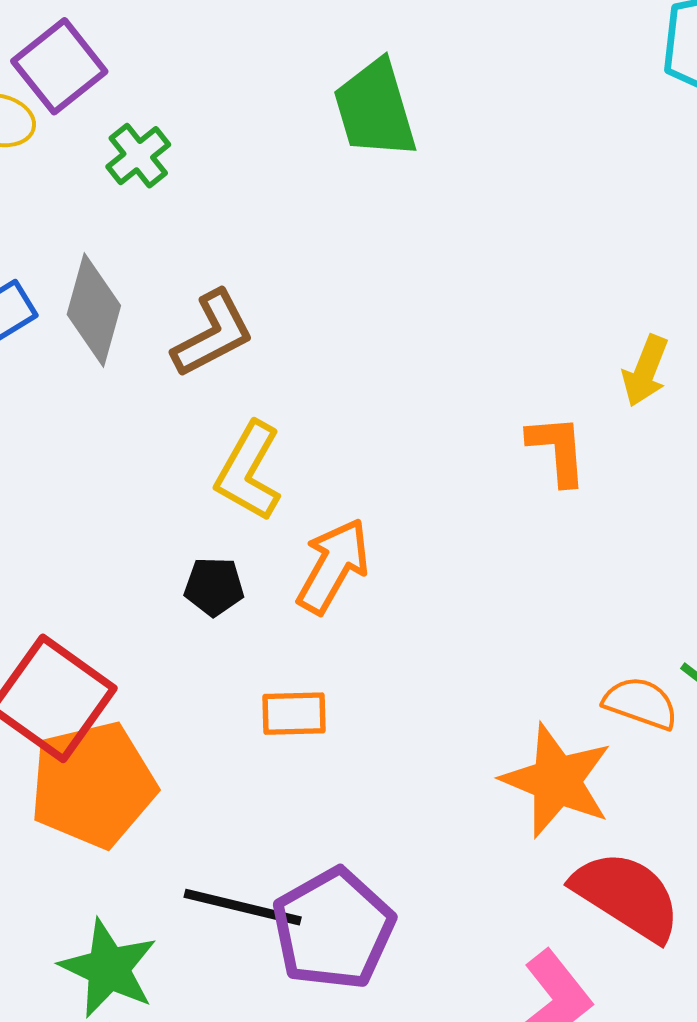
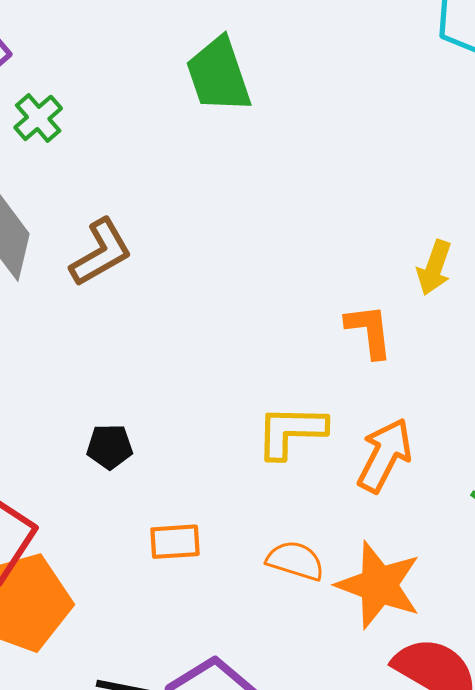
yellow L-shape: (249, 471) -> (291, 431), moved, turned 64
orange arrow: (333, 566) -> (385, 455), moved
orange semicircle: (641, 703) -> (295, 561), moved

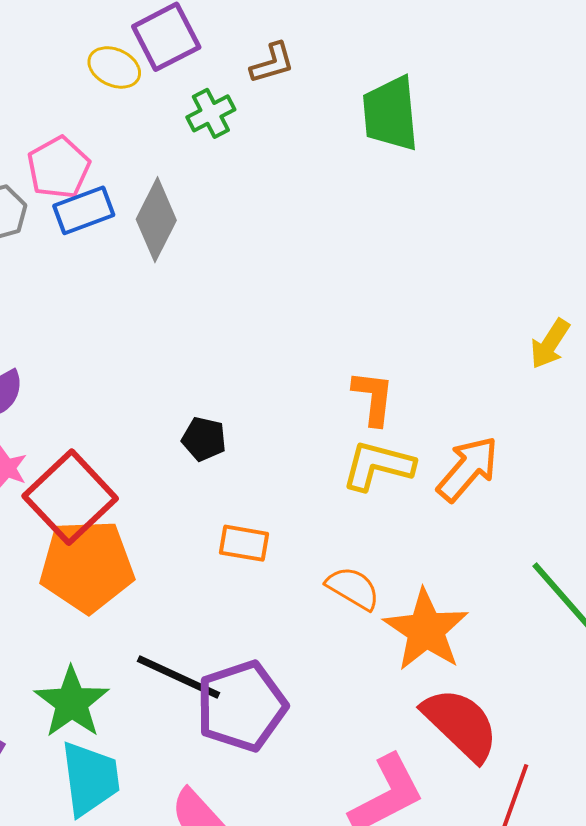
brown L-shape: (101, 253) -> (272, 63), moved, size x0.7
orange L-shape: (369, 331) -> (373, 398), moved
orange arrow: (385, 455) -> (468, 469), moved

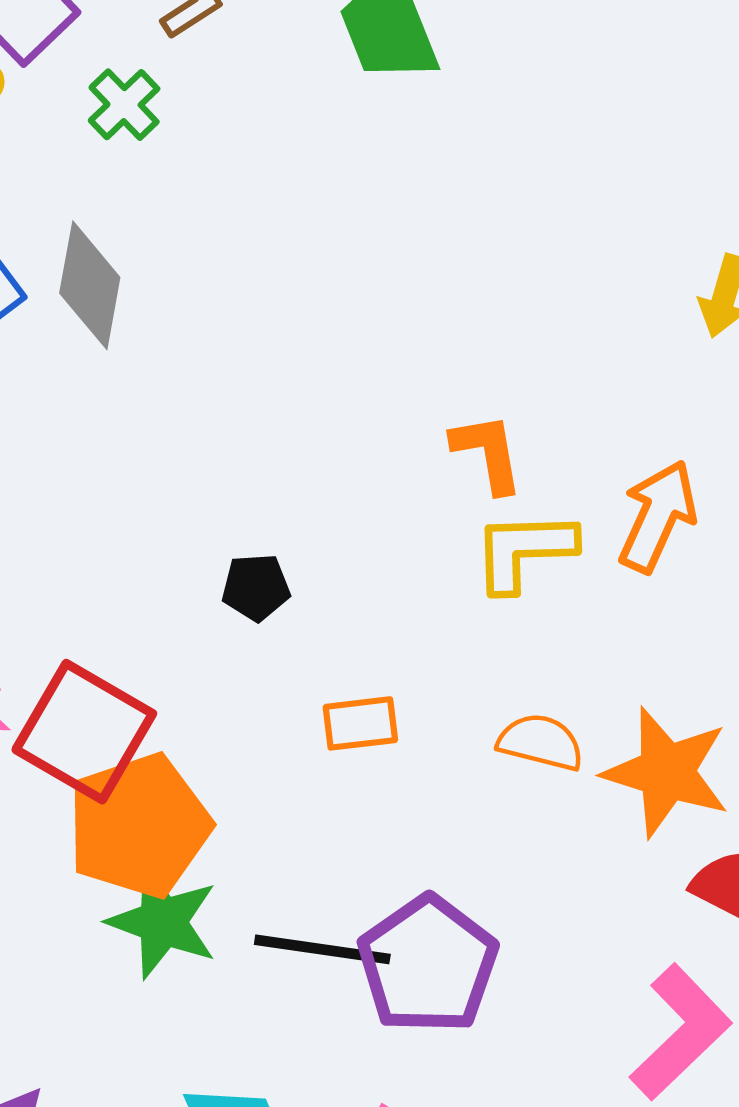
green star: (72, 702) -> (163, 922), moved

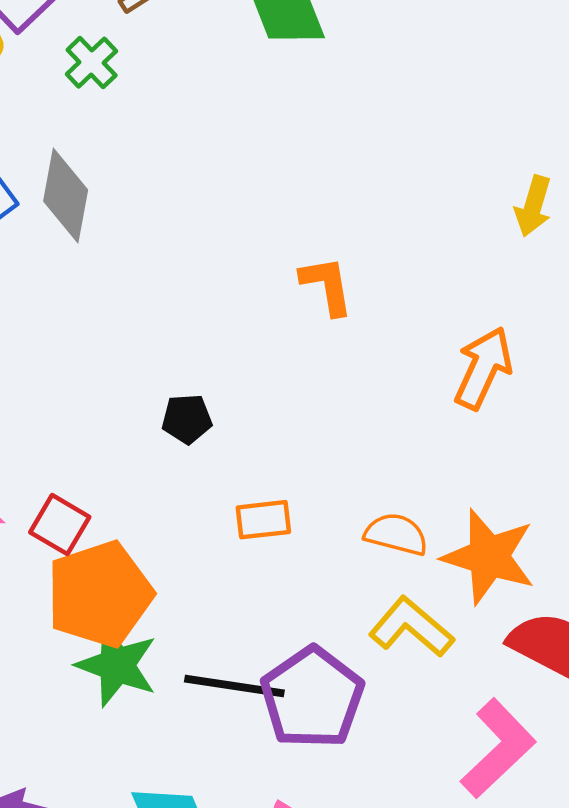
orange L-shape: (488, 453) -> (327, 285), moved
yellow L-shape: (524, 551) -> (411, 627), moved, turned 42
red square: (84, 732) -> (60, 525), size x0.6

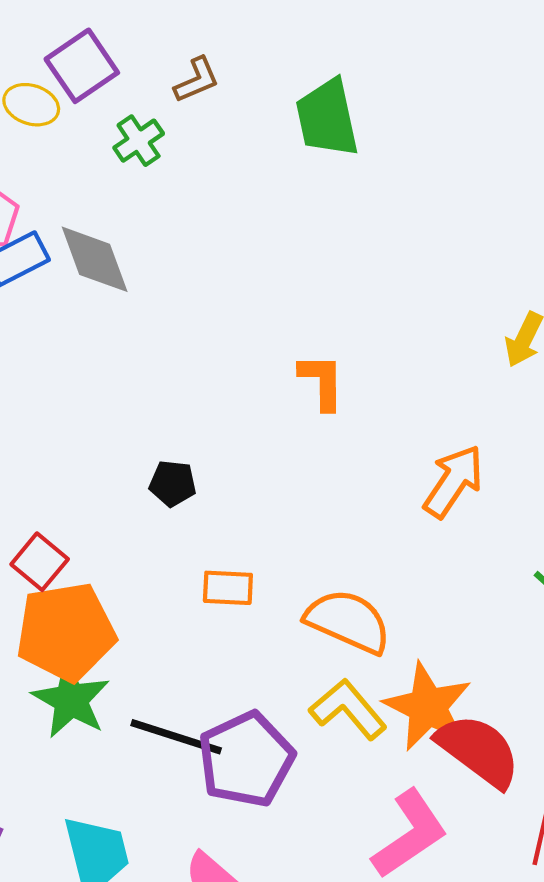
gray diamond: (66, 196) -> (95, 259), turned -40
orange semicircle: (396, 534) -> (348, 621), size x1.5
orange star: (489, 557) -> (428, 707), moved

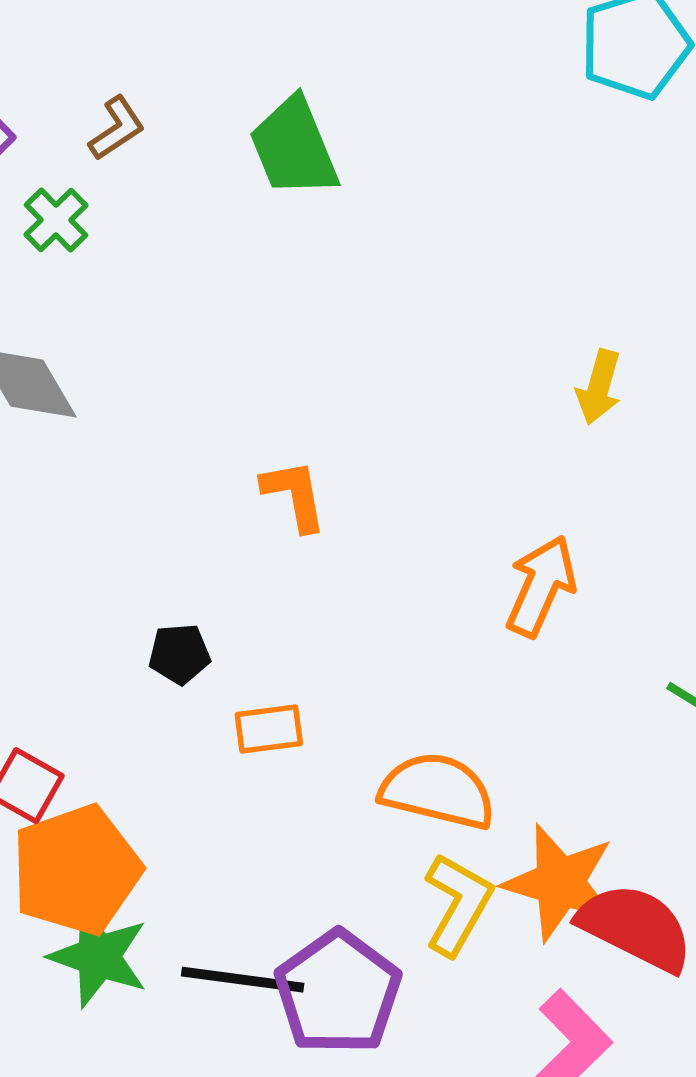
orange L-shape: (322, 382) -> (294, 495), moved
orange rectangle: (228, 588) -> (269, 729), moved
yellow L-shape: (348, 709) -> (458, 904), turned 80

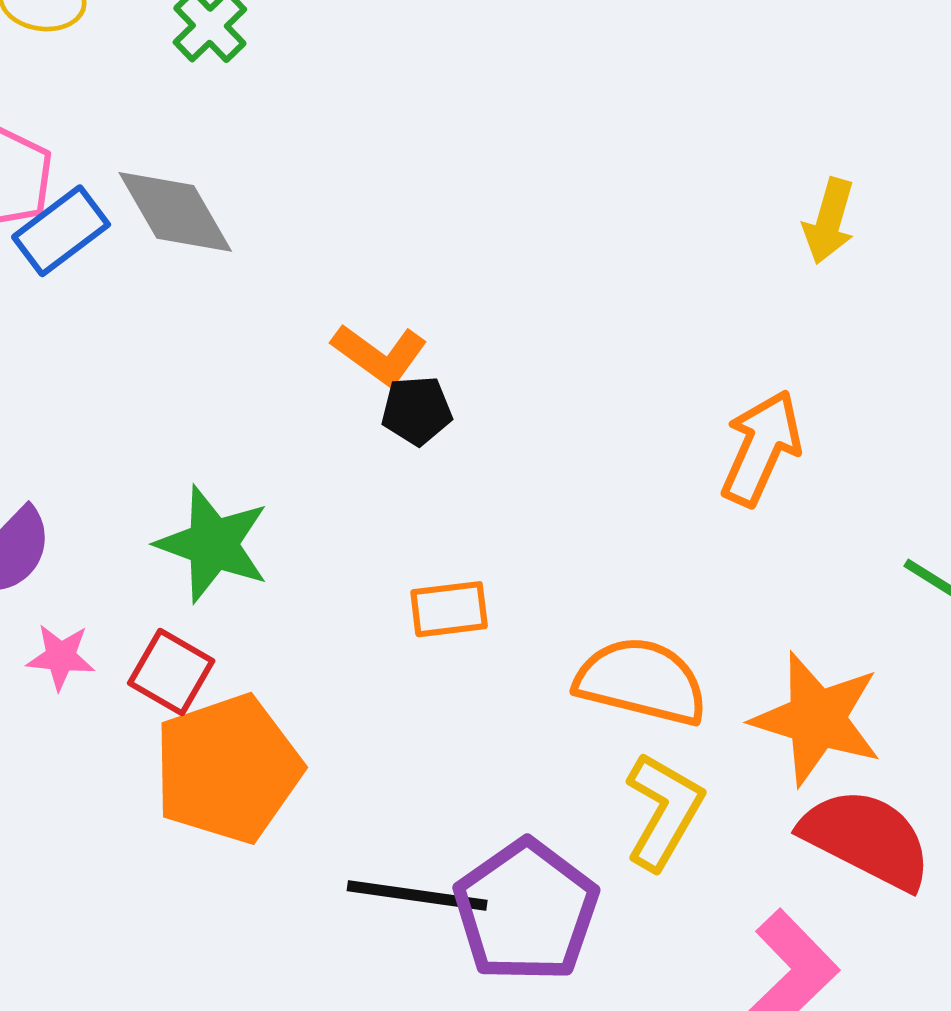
orange L-shape: (294, 495) -> (379, 354), moved, turned 136
black pentagon: (179, 654) -> (417, 410), moved
orange star: (560, 883) -> (817, 719), moved
green star: (99, 956) -> (213, 544), moved

